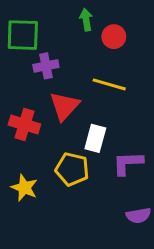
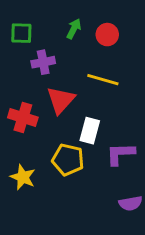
green arrow: (86, 20) -> (74, 29), moved, turned 36
green square: (23, 35) -> (21, 33), size x0.7

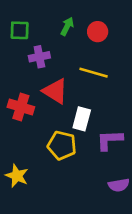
red triangle: (61, 100) -> (55, 91), turned -40
yellow star: (23, 177) -> (17, 176), moved

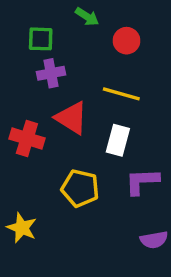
green arrow: (67, 26) -> (87, 17), moved, turned 96
green square: (20, 30) -> (41, 39), moved
white rectangle: (82, 119) -> (118, 140), moved

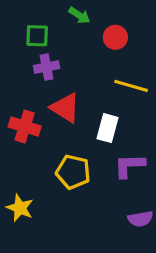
yellow line: (121, 94) -> (131, 86), moved

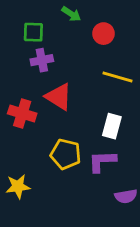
white rectangle: (108, 128) -> (112, 126), moved
purple L-shape: (129, 166) -> (102, 161), moved
yellow star: (20, 208) -> (18, 186), turned -30

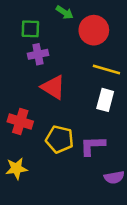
red circle: (103, 34) -> (94, 30), size x1.5
red cross: (22, 114) -> (20, 122), moved
white rectangle: (112, 126) -> (105, 100), moved

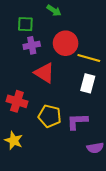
red circle: (94, 30) -> (66, 43), moved
yellow star: (16, 168) -> (14, 140), turned 30

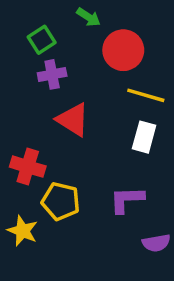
green square: (25, 24) -> (42, 40), turned -35
red circle: (66, 43) -> (123, 50), moved
yellow pentagon: (50, 116) -> (61, 201), moved

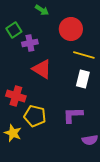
green arrow: (89, 17) -> (42, 10), moved
green square: (42, 40) -> (14, 30), moved

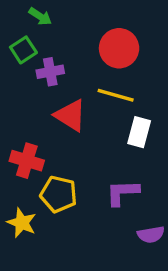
green arrow: (42, 10) -> (40, 16), moved
yellow line: (84, 55) -> (116, 95), moved

